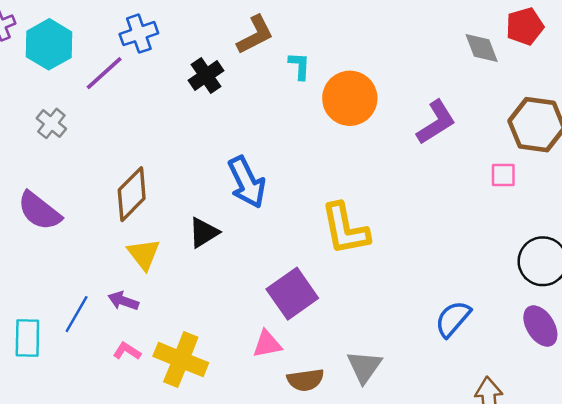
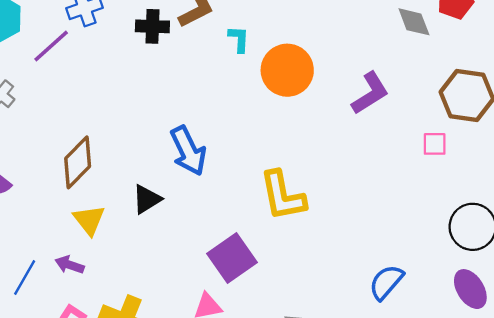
black cross: (206, 76) -> (152, 26), moved, turned 36

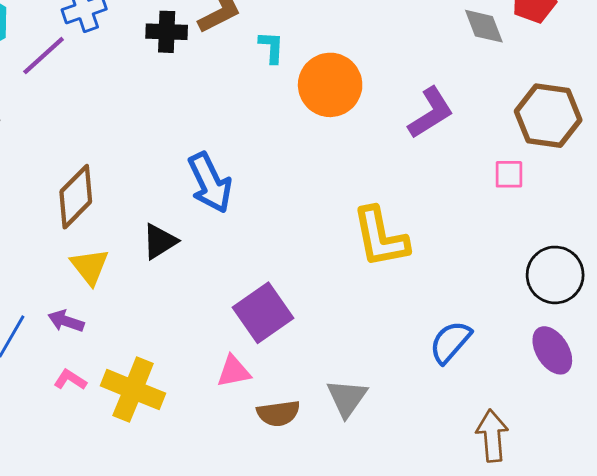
yellow L-shape: (283, 196) -> (380, 237), moved

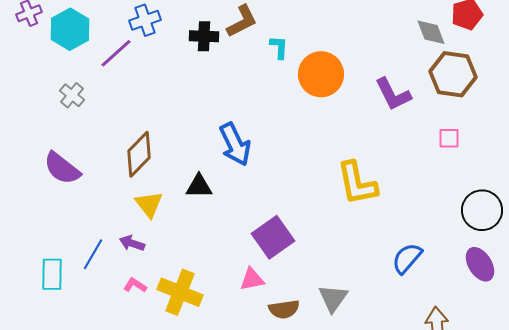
purple L-shape: (431, 113) -> (393, 94), turned 96
brown hexagon: (548, 116) -> (453, 74), moved
black triangle: (160, 241) -> (199, 186), turned 32

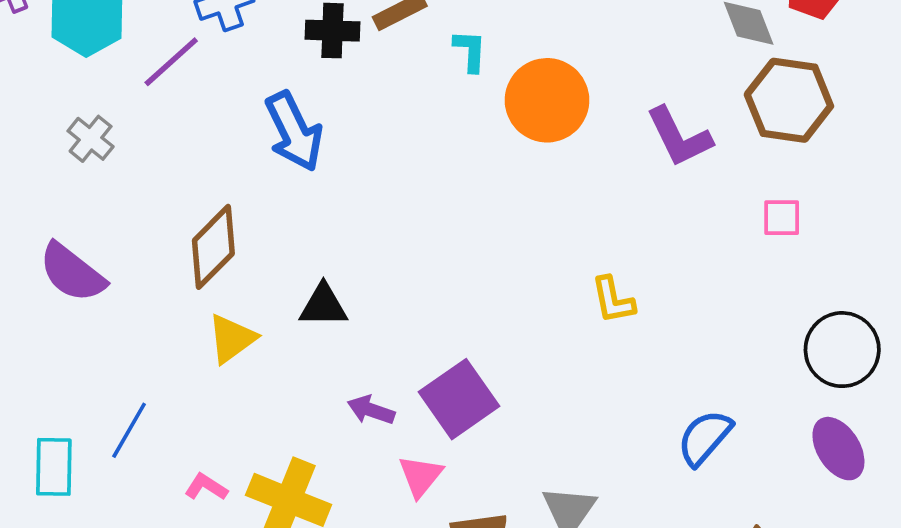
blue arrow: (235, 144) -> (294, 131), moved
yellow L-shape: (357, 183) -> (613, 300), size x0.6
yellow triangle: (149, 204) -> (232, 339), turned 32
purple arrow: (132, 243) -> (371, 410), moved
pink triangle: (252, 279) -> (421, 476), turned -40

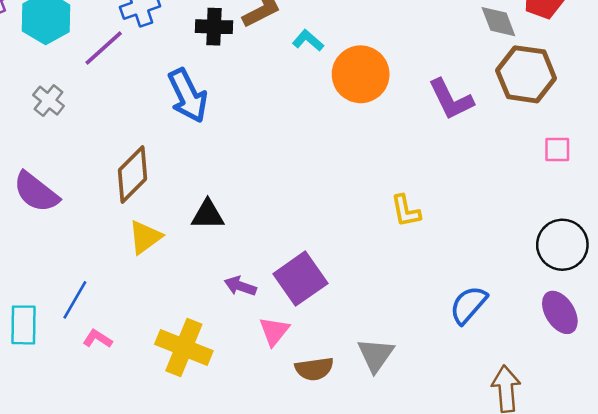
cyan L-shape: (470, 51) -> (308, 40), turned -52
pink square: (782, 218) -> (557, 149), moved
pink L-shape: (206, 487) -> (97, 339), moved

